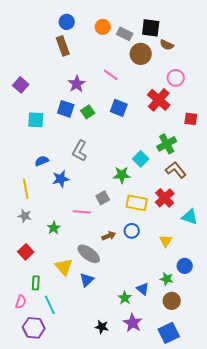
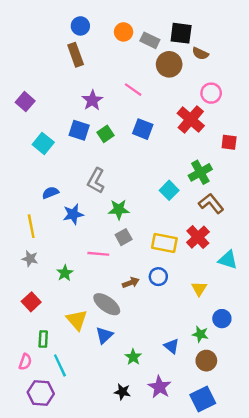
cyan square: (36, 120) -> (43, 143), turned 36
green star: (122, 175) -> (119, 209), moved
green star: (125, 298) -> (133, 357), moved

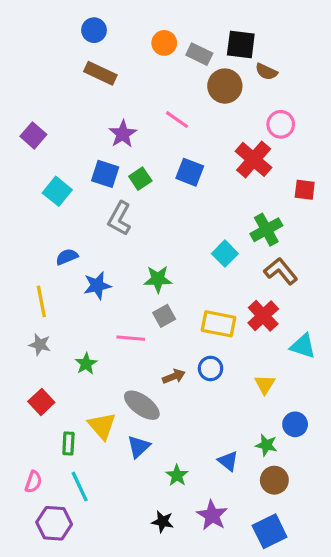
blue circle: (80, 26) -> (94, 30), moved
brown rectangle: (76, 55) -> (100, 73), turned -45
gray L-shape: (96, 181) -> (120, 218), moved
green rectangle: (43, 339) -> (68, 443), moved

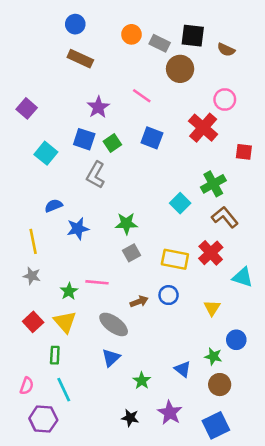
brown semicircle: (266, 72) -> (226, 50), moved
pink line: (131, 338) -> (97, 282), moved
yellow triangle: (102, 426) -> (65, 322), moved

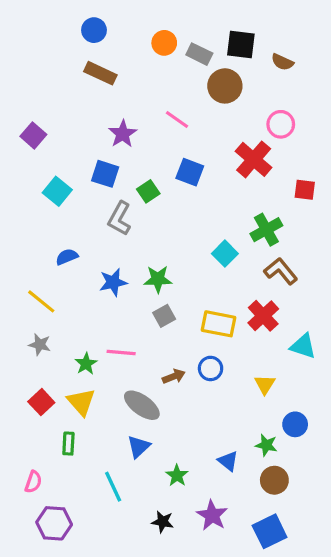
green square: (112, 143) -> (148, 191), moved
blue star: (78, 229) -> (113, 282), moved
yellow line: (33, 241) -> (41, 301), turned -40
cyan line: (64, 390) -> (113, 487), moved

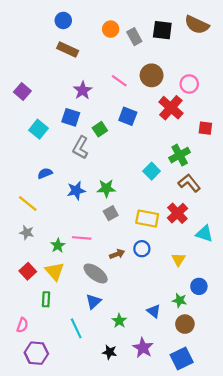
gray rectangle: (199, 54) -> (134, 37), turned 35
brown semicircle: (282, 62) -> (197, 25), moved, size x1.6
brown circle: (225, 86) -> (152, 75), moved

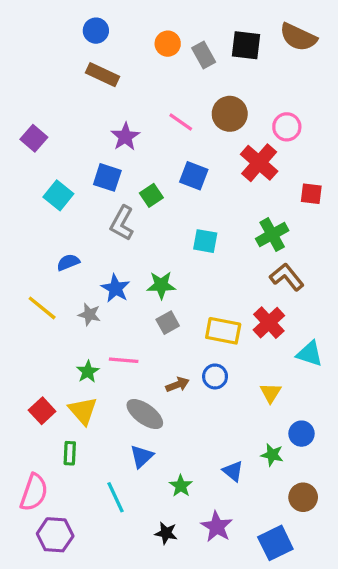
cyan square: (152, 171) -> (205, 241), moved, turned -35
blue star: (76, 191) -> (115, 288), turned -30
gray star: (27, 233) -> (89, 314), moved
brown circle: (185, 324) -> (303, 497), moved
pink semicircle: (22, 325) -> (34, 492), size x1.6

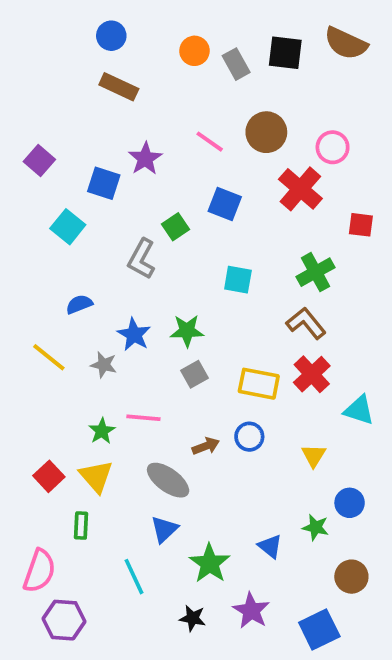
blue square: (107, 177) -> (104, 183), moved
brown L-shape: (287, 277) -> (306, 323), moved
green star: (181, 486) -> (210, 563), size x1.5

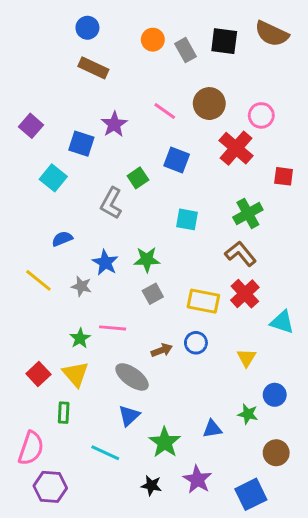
blue triangle: (270, 546) -> (212, 429), turned -48
cyan line: (134, 577) -> (105, 453), turned -40

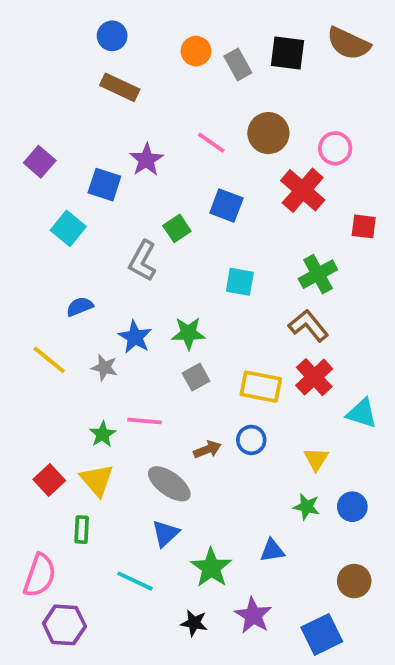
green star: (248, 414) -> (307, 507), moved

